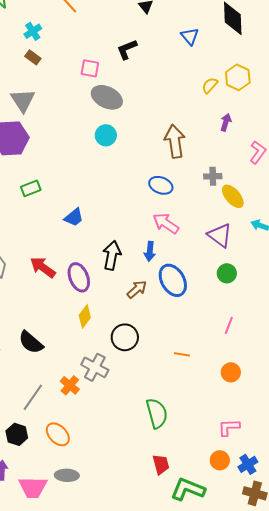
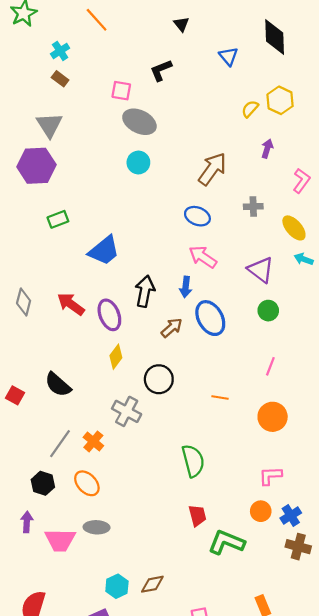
brown arrow: (175, 141) -> (212, 169), turned 44
yellow ellipse: (233, 196) -> (294, 228), moved
blue trapezoid: (74, 217) -> (104, 250), size x1.5
orange circle: (231, 372) -> (273, 417), size x1.4
orange cross: (70, 385) -> (93, 441), moved

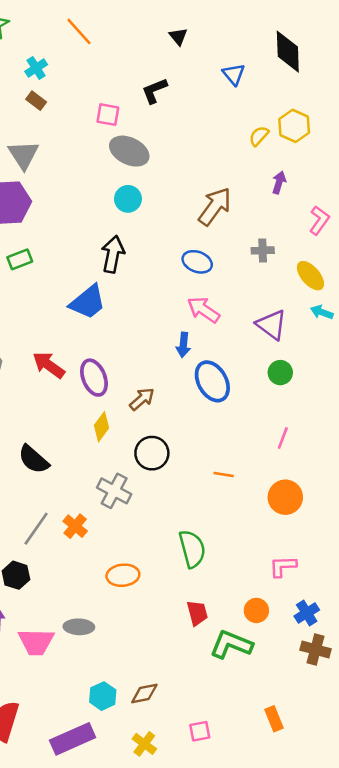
green rectangle: (58, 219) -> (20, 259), moved
black arrow: (145, 291) -> (113, 254), moved
brown arrow: (172, 328) -> (142, 399), moved
orange ellipse: (87, 483) -> (123, 575), moved, turned -52
orange circle: (261, 511) -> (256, 610), moved

